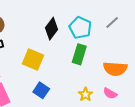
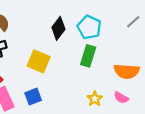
gray line: (112, 22) -> (133, 22), moved
blue square: (41, 90) -> (33, 97), moved, turned 35

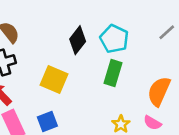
orange semicircle: (127, 71) -> (159, 91), turned 110

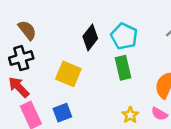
green rectangle: (113, 73) -> (123, 68), turned -30

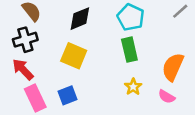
black diamond: (90, 37) -> (80, 19), moved, turned 30
yellow star: (130, 115) -> (133, 87), moved

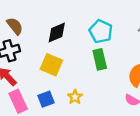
yellow star: (133, 87) -> (75, 97), moved

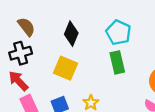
black diamond: (57, 32) -> (71, 34), turned -45

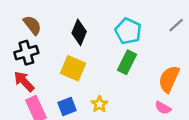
green rectangle: (117, 62) -> (127, 62), turned 40

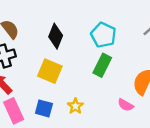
blue square: (67, 107) -> (44, 108), turned 36
pink semicircle: (163, 108) -> (126, 105), moved

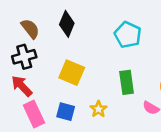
black diamond: (56, 36) -> (67, 24), moved
green rectangle: (102, 65) -> (127, 82), moved, turned -35

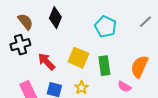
yellow square: (72, 73) -> (78, 58), moved
red arrow: (22, 86) -> (46, 62), moved

